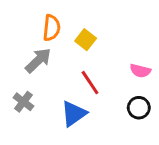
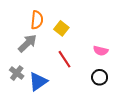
blue triangle: (74, 114) -> (38, 82), moved

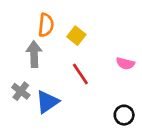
gray arrow: (27, 43) -> (34, 54), turned -48
black circle: (100, 77) -> (124, 115), moved

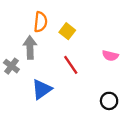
gray cross: (21, 91) -> (11, 66), moved

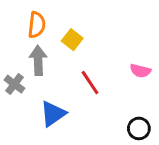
orange semicircle: (41, 22) -> (37, 25), moved
yellow square: (67, 31) -> (72, 40), moved

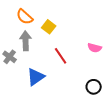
orange semicircle: (37, 25) -> (25, 17), turned 126

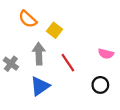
gray arrow: (26, 41) -> (39, 54), moved
black circle: (94, 87) -> (100, 85), moved

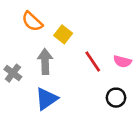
red line: (68, 63) -> (93, 61), moved

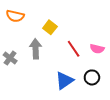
orange semicircle: (32, 21) -> (15, 16), moved, turned -30
blue triangle: (46, 99) -> (64, 81), moved

